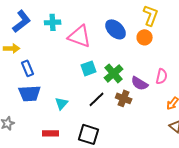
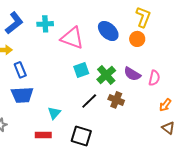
purple semicircle: (140, 83) -> (132, 74), moved
cyan triangle: (62, 103) -> (54, 113), moved

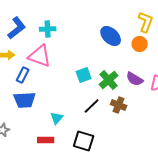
pink triangle: (72, 38) -> (40, 56), moved
blue rectangle: (20, 70) -> (23, 75), turned 49

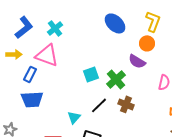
cyan cross: (48, 29) -> (55, 28), turned -35
blue ellipse: (111, 36) -> (115, 23), moved
purple semicircle: (135, 79) -> (137, 61), moved
cyan triangle: (57, 118) -> (74, 117), moved

